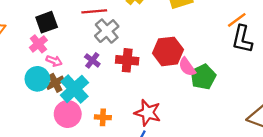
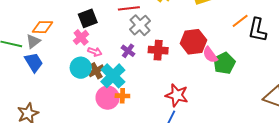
orange line: (237, 20) -> (240, 21), moved
orange cross: (103, 117) -> (122, 96), moved

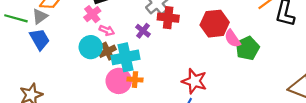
red cross: (158, 50) -> (168, 18), moved
cyan cross: (113, 76) -> (125, 57), turned 30

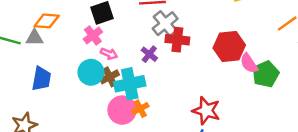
gray triangle: (40, 16) -> (34, 38), turned 35
blue trapezoid: (40, 39) -> (41, 79), moved, turned 40
orange cross: (135, 80) -> (140, 109), turned -32

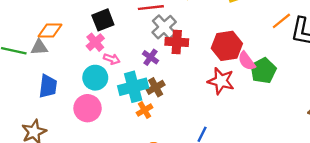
brown cross: (110, 77) -> (156, 87), moved
pink circle: (122, 110) -> (88, 108), moved
red star: (206, 111) -> (221, 81), moved

